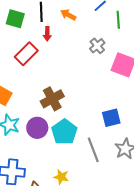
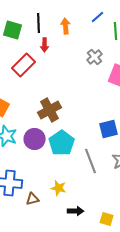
orange arrow: (68, 15) -> (66, 26), turned 56

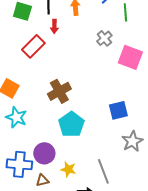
purple circle: (35, 139) -> (44, 153), moved
gray line: (91, 161) -> (103, 171), moved

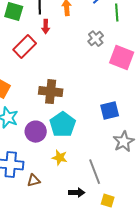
brown cross: (59, 91) -> (51, 92), turned 35
purple circle: (44, 153) -> (36, 132), moved
yellow star: (68, 169) -> (60, 158), moved

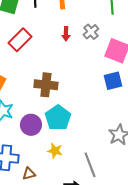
red arrow: (46, 27) -> (66, 34), moved
blue square: (110, 111) -> (113, 81), moved

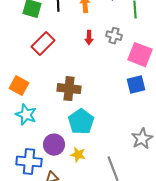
gray cross: (91, 32) -> (114, 36), turned -35
purple circle: (31, 125) -> (54, 145), moved

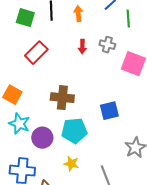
blue square: (136, 85) -> (109, 111), moved
cyan pentagon: (81, 122) -> (74, 131), turned 30
purple circle: (54, 145) -> (42, 138), moved

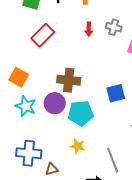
purple circle: (42, 138) -> (55, 103), moved

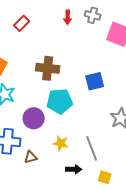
red rectangle: (43, 35) -> (22, 23), size x0.7
purple circle: (55, 103) -> (34, 118), moved
yellow star: (78, 146) -> (61, 143), moved

